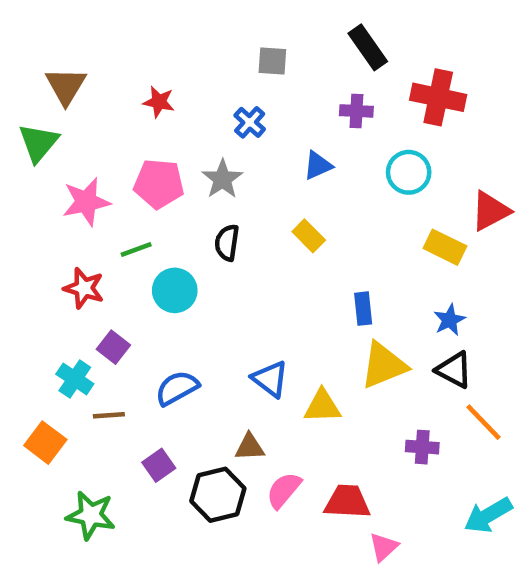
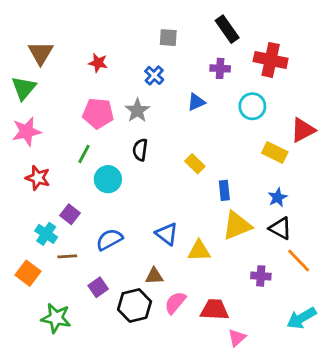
pink star: (86, 202) -> (27, 132), moved
yellow rectangle: (309, 236) -> (195, 164), moved
green line: (136, 250) -> (84, 154), turned -42
red star: (84, 288) -> (38, 178), moved

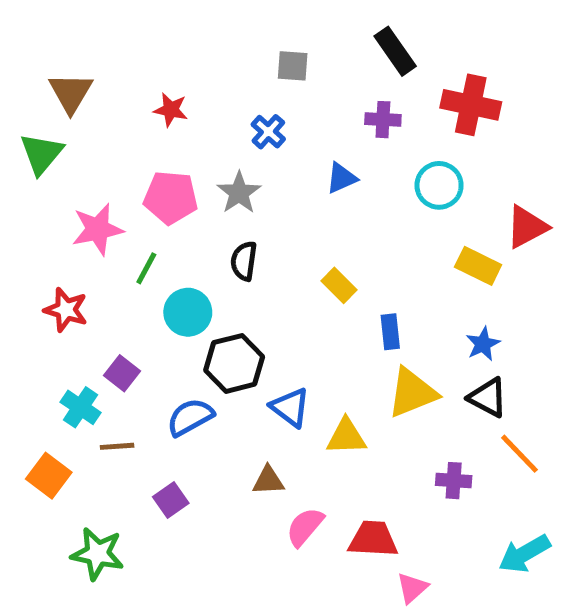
pink star: (27, 132) -> (98, 229), moved
black hexagon: (135, 305) -> (234, 363), moved

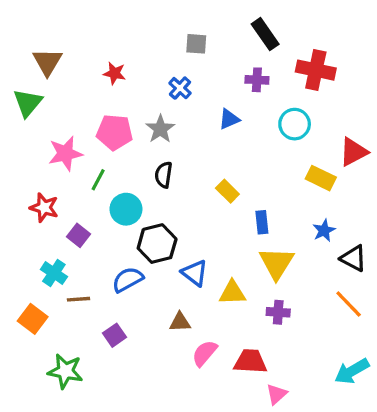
purple square: (122, 373) -> (78, 235), moved
yellow triangle: (412, 393) -> (277, 263), turned -36
black triangle: (488, 398) -> (353, 258), moved
purple cross: (454, 481) -> (278, 312), moved

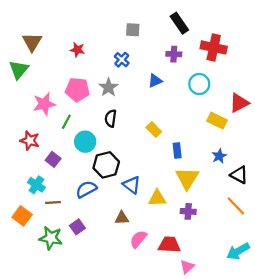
green star: (65, 371) -> (51, 238), moved

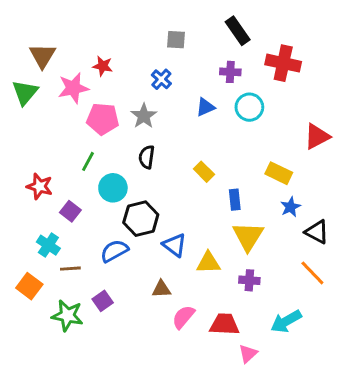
cyan circle: (199, 84) -> (249, 107), moved
pink star: (44, 104) -> (73, 88), moved
yellow rectangle: (217, 121) -> (279, 173), moved
cyan arrow: (238, 251) -> (286, 321), moved

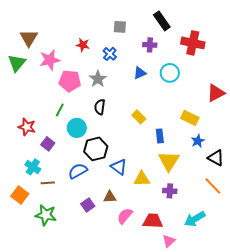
red star: (103, 66) -> (83, 45), moved
purple cross: (230, 72) -> (150, 45), moved
purple square: (103, 301) -> (88, 205), moved

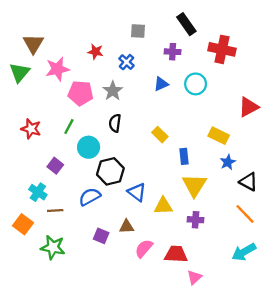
red star: (27, 127) -> (31, 129), moved
purple square: (88, 205) -> (101, 236), turned -32
cyan arrow: (195, 219) -> (244, 252), moved

